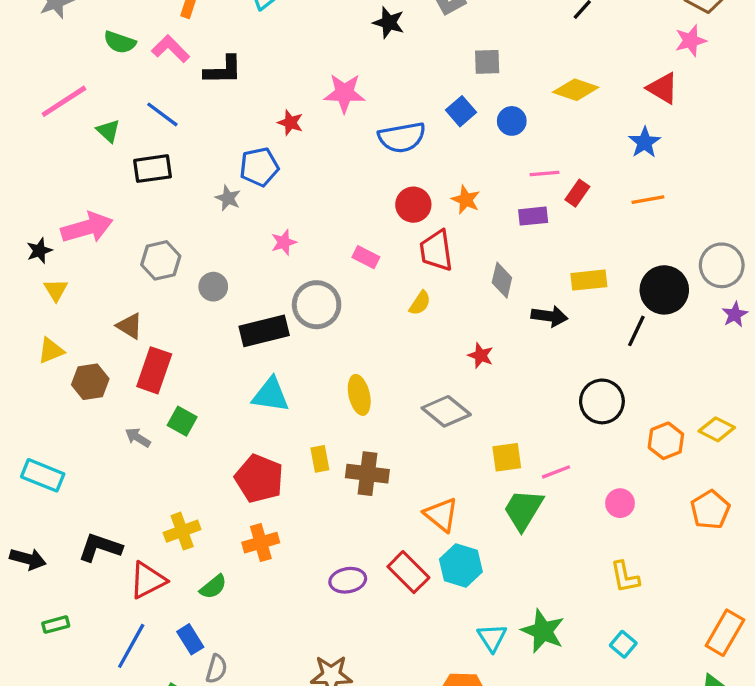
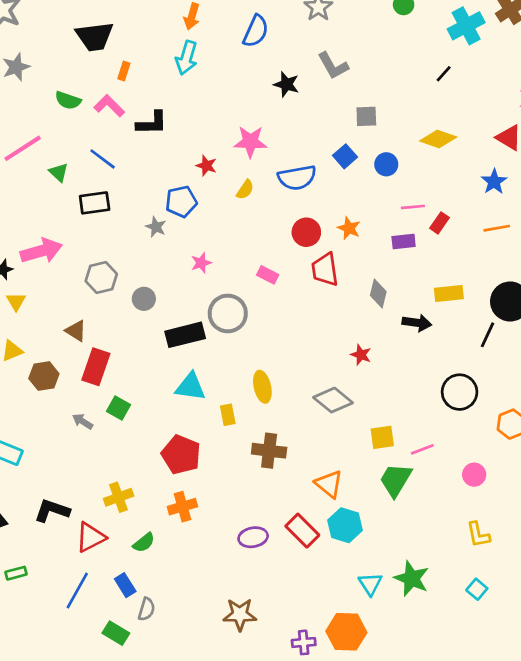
yellow semicircle: (420, 303) -> (245, 190), moved
yellow rectangle: (320, 459) -> (228, 415), moved

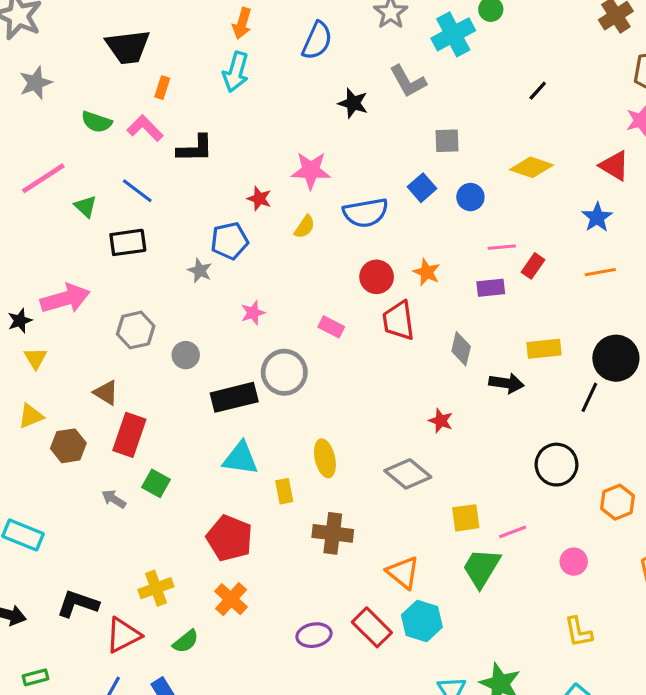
cyan cross: (466, 26) -> (453, 34), moved
orange cross: (182, 507) -> (231, 599), turned -32

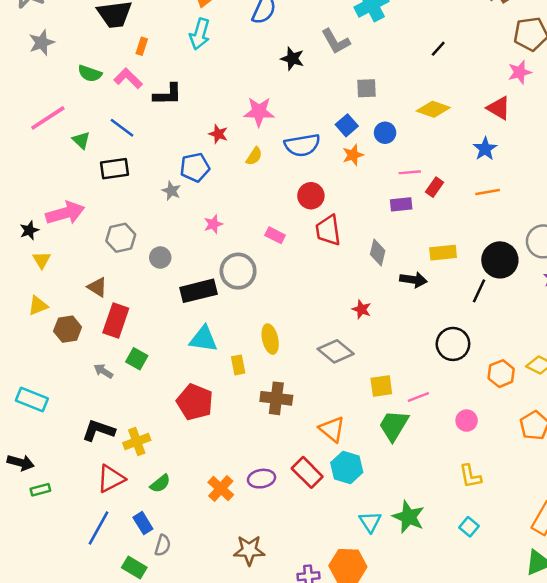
orange star: (427, 272) -> (353, 155), moved, turned 30
orange cross: (231, 599) -> (221, 488), moved
black L-shape: (78, 604) -> (98, 430), moved
green rectangle: (36, 677) -> (40, 490), moved

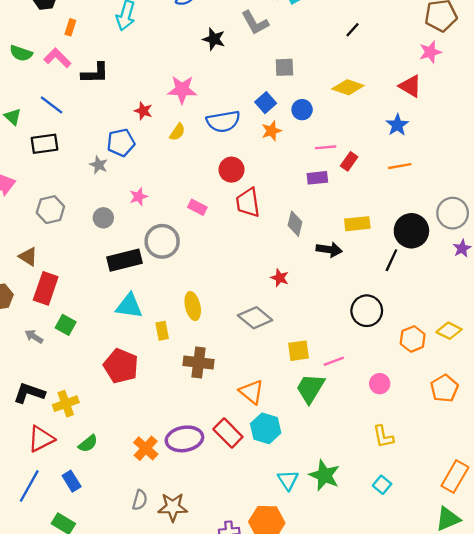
gray circle: (160, 257) -> (103, 218), moved
purple ellipse: (262, 479) -> (184, 439), size x1.4
gray semicircle: (163, 545) -> (140, 500), moved

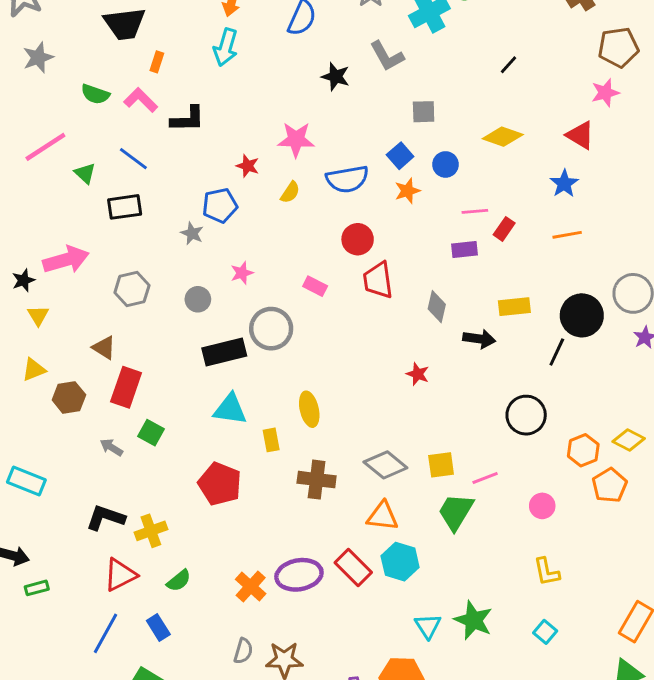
gray diamond: (255, 318) -> (385, 465), moved
orange pentagon: (444, 388) -> (610, 485), moved
orange triangle: (251, 392) -> (382, 516), turned -32

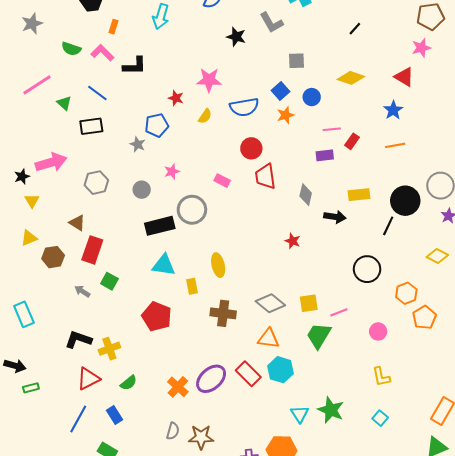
yellow diamond: (629, 440) -> (437, 256), moved
cyan rectangle: (26, 481) -> (24, 314), turned 45
purple ellipse: (299, 575) -> (211, 379), turned -32

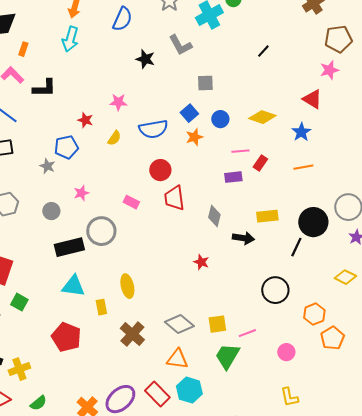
yellow diamond: (351, 78) -> (262, 117), moved
pink star: (209, 80) -> (118, 102), size x0.7
brown cross: (223, 313) -> (132, 334), turned 35

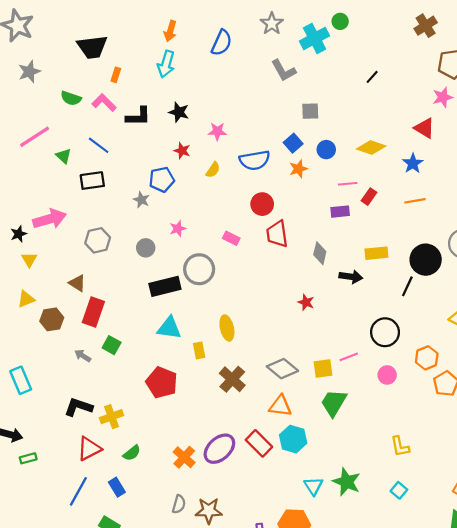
black star: (145, 59) -> (179, 112), moved
pink line: (247, 333) -> (349, 357), moved
pink circle: (286, 352) -> (387, 375), moved

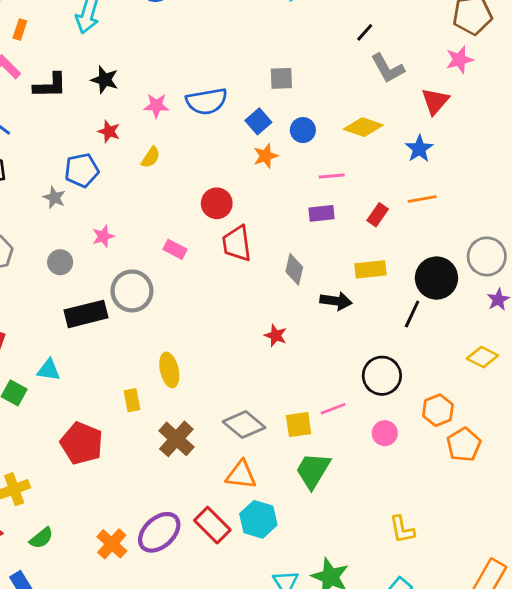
gray L-shape: (284, 71) -> (388, 68), moved
red triangle: (425, 128) -> (435, 101), turned 40
blue semicircle: (255, 160) -> (207, 101), moved
red rectangle: (369, 197) -> (378, 215), moved
cyan triangle: (169, 328) -> (49, 370), moved, size x0.7

